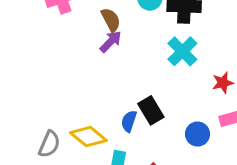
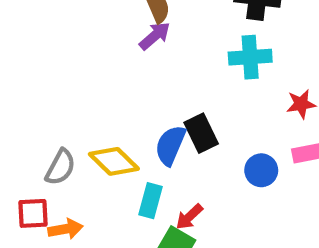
cyan cross: (182, 51) -> (250, 57), turned 36
blue semicircle: (129, 121) -> (170, 145), size x1.4

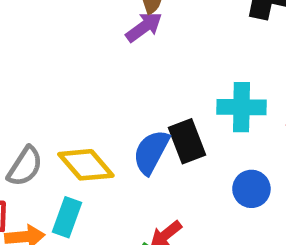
cyan cross: (250, 57) -> (241, 107), moved
cyan rectangle: (151, 201) -> (67, 217), moved

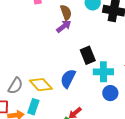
cyan cross: (241, 107) -> (103, 72), moved
black rectangle: (187, 141) -> (88, 55), moved

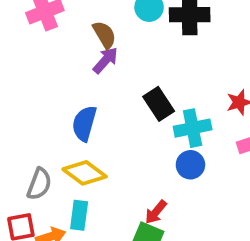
blue semicircle: (68, 79) -> (84, 123), moved
blue circle: (110, 93) -> (190, 165), moved

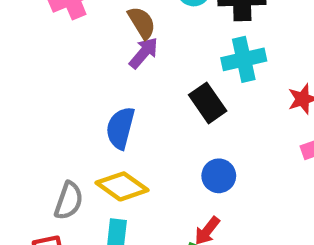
cyan cross: (193, 128) -> (244, 59), moved
blue circle: (190, 165) -> (219, 176), moved

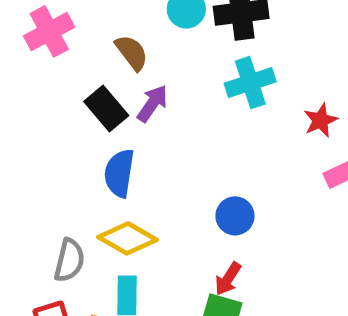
purple arrow: (144, 53) -> (152, 103), moved
black rectangle: (208, 103) -> (106, 109), moved

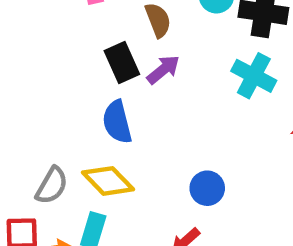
cyan cross: (250, 83) -> (254, 76), turned 30
blue semicircle: (119, 173) -> (117, 122), turned -39

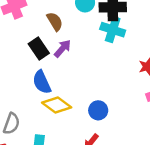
cyan cross: (254, 76) -> (113, 30), moved
yellow diamond: (108, 181) -> (57, 105), moved

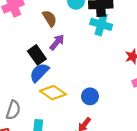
black rectangle: (39, 49) -> (37, 55), moved
blue semicircle: (42, 82) -> (39, 72), turned 70

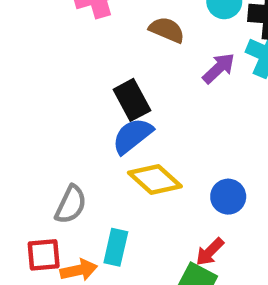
brown semicircle: (50, 18) -> (167, 30), turned -42
purple arrow: (57, 42) -> (219, 68), moved

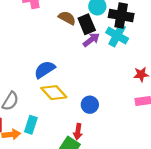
black rectangle: (132, 100) -> (87, 24), moved
red arrow: (210, 252) -> (78, 132), turned -42

